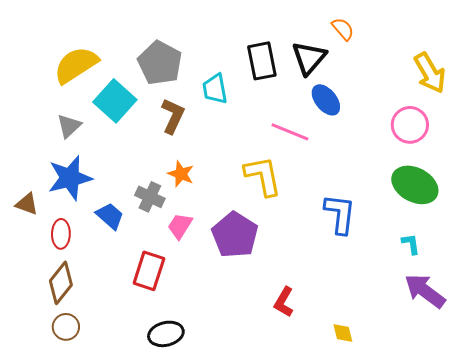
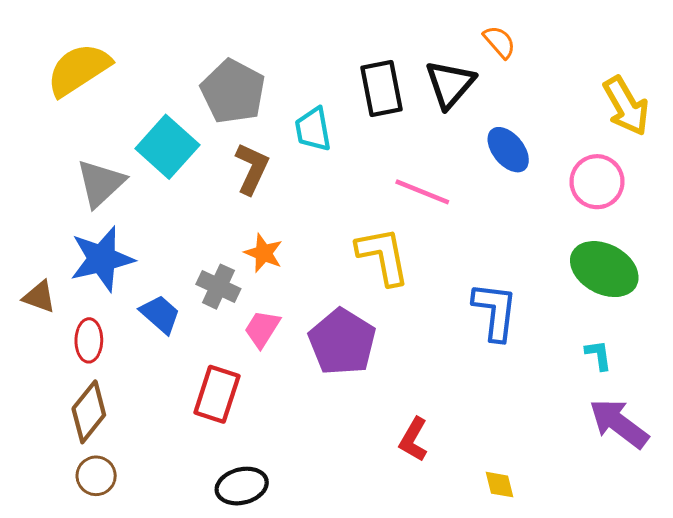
yellow semicircle: (76, 65) -> (79, 70), moved
blue ellipse: (326, 100) -> (508, 150), moved
gray triangle: (69, 126) -> (100, 183), size x1.4

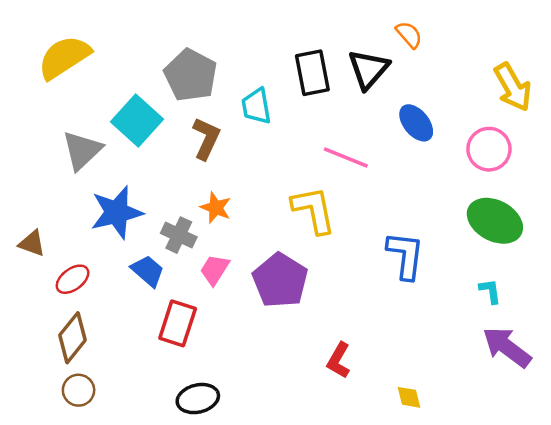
blue star: (102, 259) -> (117, 212), moved
blue trapezoid: (160, 314) -> (148, 271), moved
red ellipse: (89, 340) -> (73, 279), turned 52

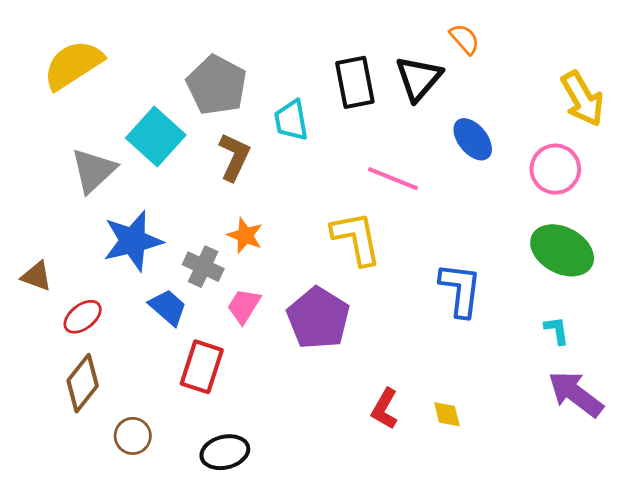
brown circle: (79, 390) -> (133, 436), moved
yellow diamond: (409, 397) -> (447, 414), moved

